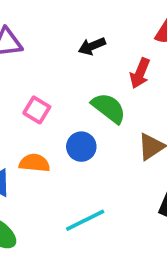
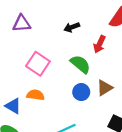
pink square: (37, 110) -> (38, 64), size x1.5
blue circle: (81, 147) -> (81, 92), moved

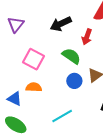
purple triangle: (22, 23) -> (16, 24), turned -42
black arrow: (72, 27) -> (61, 24), size x1.5

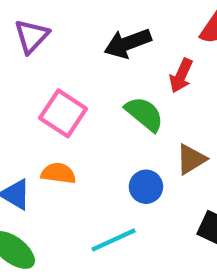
blue circle: (74, 81) -> (146, 187), moved

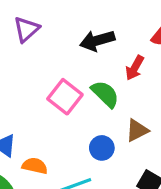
pink square: (63, 113) -> (65, 97), moved
orange semicircle: (58, 173) -> (35, 166), moved

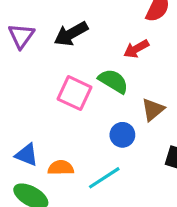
black arrow: (97, 41) -> (71, 34), moved
red arrow: (135, 68) -> (136, 49), turned 45

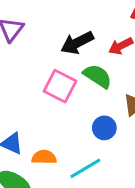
black arrow: (71, 34) -> (77, 43), moved

